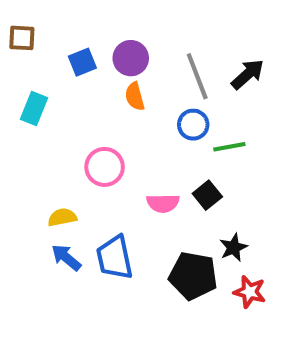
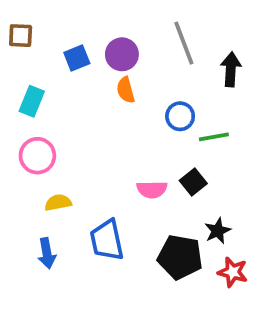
black arrow: (248, 74) -> (231, 69), turned -44
gray line: (197, 76) -> (184, 43), moved
pink circle: (105, 167) -> (37, 156), moved
blue arrow: (66, 258) -> (47, 253), moved, turned -140

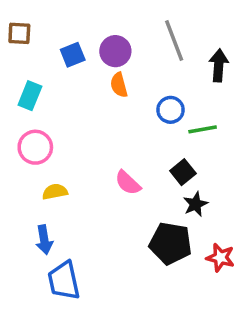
pink semicircle: (152, 189) -> (128, 183), moved, turned 44
black star: (218, 231) -> (195, 204), moved
blue trapezoid: (107, 240) -> (64, 281), moved

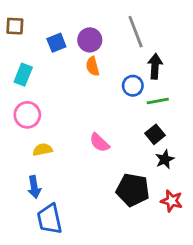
black arrow: (219, 65) -> (155, 66), moved
black square: (183, 172) -> (155, 134), moved
black star: (195, 204) -> (165, 159), moved

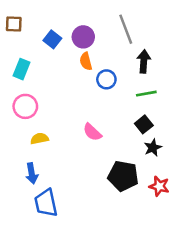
blue square: (56, 43) -> (52, 39), turned -30
blue circle: (133, 86) -> (106, 79), moved

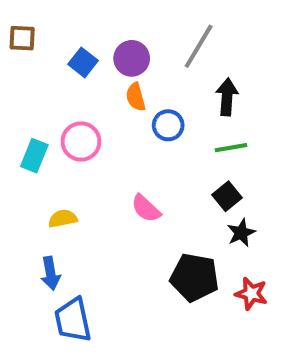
gray line: (126, 29) -> (199, 46), turned 52
cyan rectangle: (21, 69) -> (34, 156), moved
pink circle: (25, 106) -> (81, 141), moved

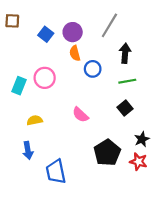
black star: (241, 233) -> (142, 139), moved
black pentagon: (195, 277) -> (107, 153), turned 30
blue trapezoid: (73, 320) -> (56, 172), moved

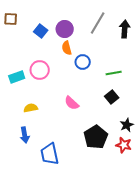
black arrow: (125, 53) -> (125, 29), moved
cyan rectangle: (19, 86) -> (17, 77), turned 49

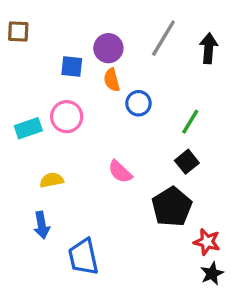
blue square: (41, 31) -> (72, 67), moved, turned -32
green line: (114, 73) -> (190, 122), turned -49
black star: (127, 125) -> (212, 274), moved
black pentagon: (96, 137) -> (172, 207), moved

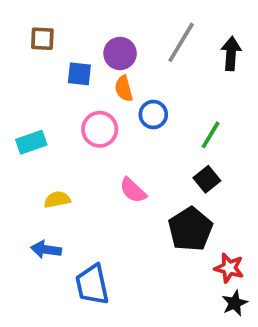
brown square: (18, 31) -> (42, 39), moved
pink circle: (67, 117) -> (100, 129), moved
blue arrow: (42, 225) -> (46, 249), turned 108

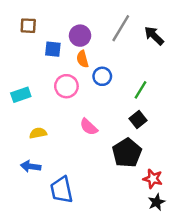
black arrow: (231, 53) -> (154, 36), turned -50

